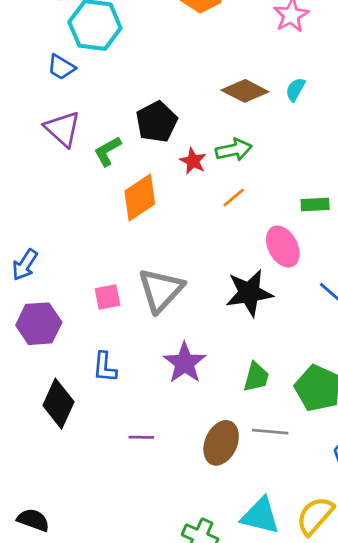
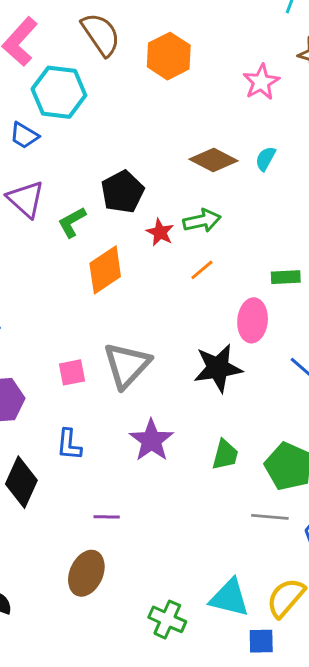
pink ellipse: (283, 247) -> (253, 320), turned 33
gray line: (270, 432) -> (270, 517), moved
brown ellipse: (221, 443) -> (86, 573), moved

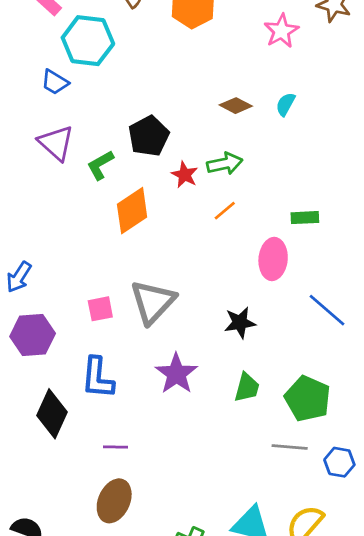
brown diamond: (214, 160) -> (236, 106), size x0.7
black star: (218, 368) -> (240, 323), moved, size x0.7
blue L-shape: (69, 445) -> (98, 378), size x1.4
purple line: (107, 517) -> (116, 447), moved

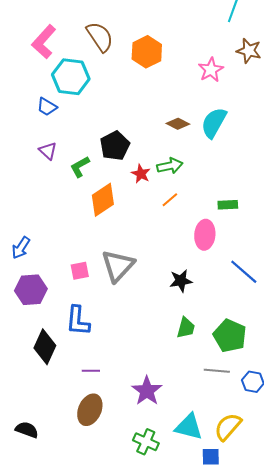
cyan semicircle: (286, 104) -> (214, 123), size x1.8
purple triangle: (56, 143) -> (48, 151), size x0.7
purple star: (176, 374) -> (147, 391), moved

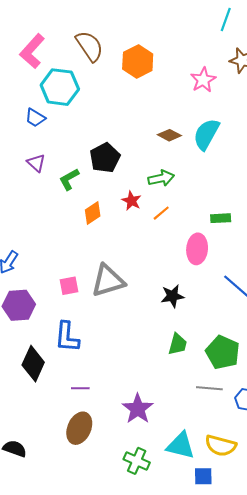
red star: (141, 174) -> (132, 201), moved
orange diamond: (103, 200) -> (93, 213), size x0.7
gray triangle: (118, 266) -> (108, 281), turned 30
yellow semicircle: (228, 427) -> (221, 446), turned -116

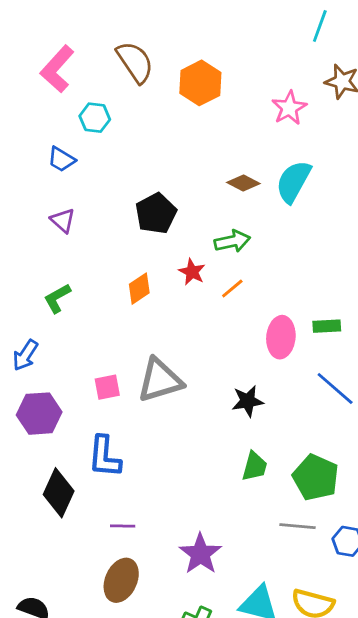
cyan hexagon: (60, 87) -> (95, 118), size x0.6
green L-shape: (69, 179) -> (57, 298), moved
green rectangle: (221, 218) -> (327, 326), moved

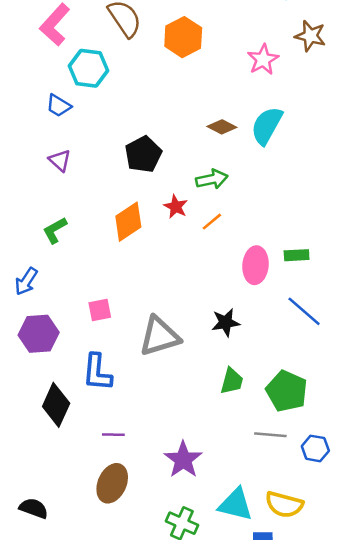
cyan hexagon: (95, 118) -> (88, 68), size x1.4
orange diamond: (139, 289) -> (128, 222), size x1.4
gray triangle: (160, 380) -> (160, 336), moved

